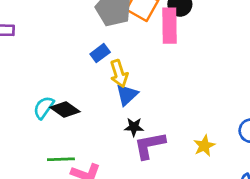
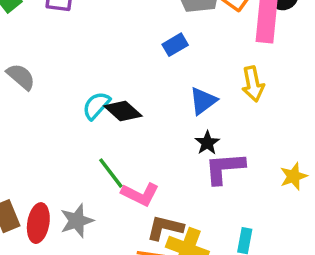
yellow arrow: (119, 74) -> (253, 84), moved
black star: (134, 127) -> (207, 143), turned 30
green line: (61, 159) -> (111, 173), turned 48

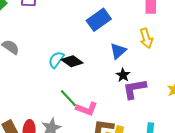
blue rectangle: (175, 45) -> (99, 20), size x1.6

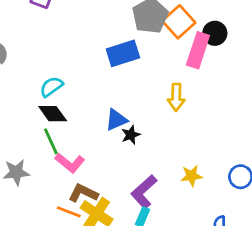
blue triangle: (118, 51) -> (116, 120), moved
black diamond: (72, 61) -> (53, 114), moved
purple L-shape: (134, 89) -> (144, 192), moved, turned -50

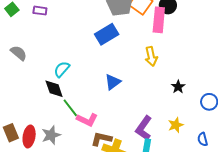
black diamond: (53, 114) -> (54, 89), moved, turned 30
black star: (131, 135) -> (178, 87), moved
yellow star: (191, 176) -> (176, 125), moved

